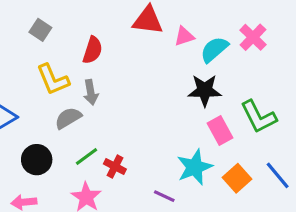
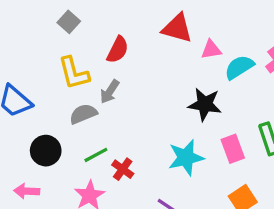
black star: (205, 90) -> (205, 104), moved
gray arrow: (91, 92) -> (110, 92), turned 35
cyan star: (195, 167) -> (186, 158), moved

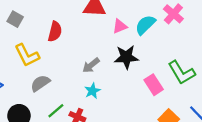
pink triangle: (211, 50) -> (120, 26), moved
gray arrow: (110, 92) -> (91, 65), moved, turned 30
cyan star: (186, 158) -> (92, 91), moved, size x0.6

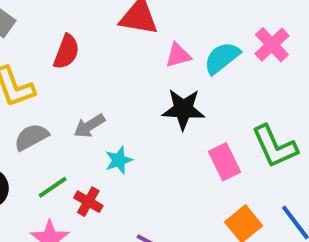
gray arrow: (91, 65) -> (89, 126), moved

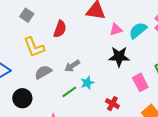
green line: (53, 187) -> (69, 92), moved
red cross: (88, 202) -> (112, 104), moved

